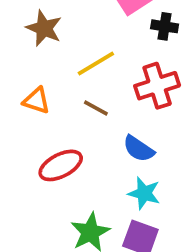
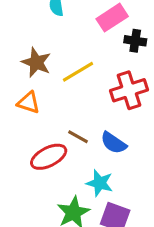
brown star: (44, 28) -> (36, 62), moved
brown line: (96, 108) -> (78, 137), moved
cyan star: (144, 193) -> (100, 183), moved

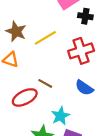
blue semicircle: (114, 143) -> (84, 88), moved
cyan star: (100, 183) -> (60, 116), turned 30

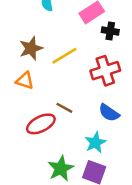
brown star: (16, 31) -> (31, 48), turned 30
cyan star: (60, 116) -> (95, 142), moved

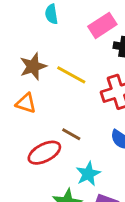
yellow line: (64, 56) -> (71, 75), turned 60
cyan star: (95, 142) -> (88, 174), moved

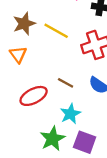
orange triangle: (26, 103) -> (18, 54), turned 36
brown line: (71, 134) -> (66, 83), moved

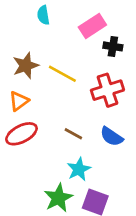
orange triangle: (18, 54) -> (19, 101), turned 30
red ellipse: (34, 96) -> (22, 134), moved

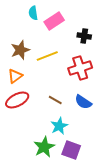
pink rectangle: (92, 26) -> (54, 21), moved
yellow line: (62, 74) -> (47, 56), turned -50

